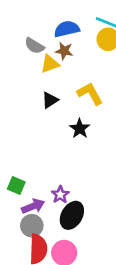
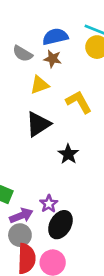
yellow triangle: (50, 64) -> (40, 85), moved
black triangle: (50, 100) -> (38, 124), moved, size x1.5
black star: (80, 129) -> (68, 154), moved

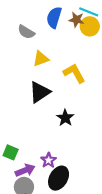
blue semicircle: (55, 37) -> (54, 17), turned -60
brown star: (53, 59) -> (76, 20), moved

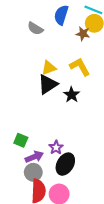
brown star: (76, 20) -> (83, 34), moved
yellow triangle: (41, 59) -> (49, 68), moved
black star: (65, 118) -> (72, 95), moved

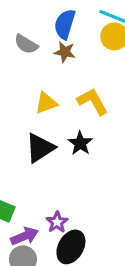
brown star: (83, 34) -> (65, 52), moved
black triangle: (48, 84) -> (40, 148), moved

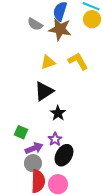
brown star: (65, 52) -> (60, 29), size x1.6
black star: (80, 143) -> (58, 113), moved

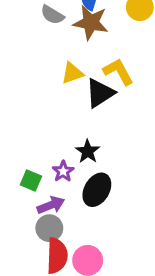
black triangle: (44, 91) -> (100, 93), moved
purple star: (55, 139) -> (63, 171), moved
black ellipse: (64, 155) -> (97, 190), moved

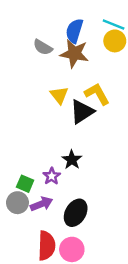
yellow triangle: (72, 73) -> (59, 95), turned -48
black ellipse: (97, 190) -> (76, 213), moved
gray circle: (49, 228) -> (17, 203), moved

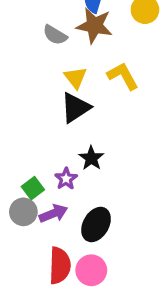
gray semicircle: (43, 47) -> (55, 35), moved
black triangle: (82, 112) -> (75, 108), moved
green square: (25, 184) -> (33, 188), turned 30

